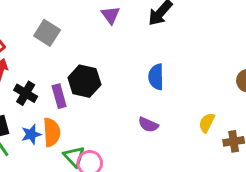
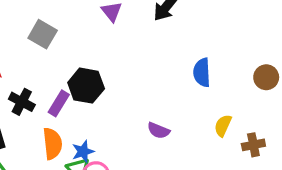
blue semicircle: (156, 77) -> (202, 73), moved
purple rectangle: (59, 96) -> (59, 103), turned 50
blue star: (31, 134) -> (83, 152), moved

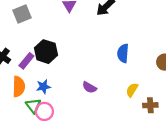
gray square: (43, 34) -> (22, 14), turned 30
blue star: (83, 152) -> (43, 87), moved

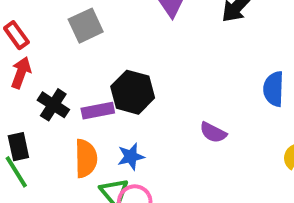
purple rectangle: (26, 61) -> (98, 111), turned 42
purple semicircle: (89, 87) -> (213, 132), moved

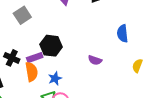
orange semicircle: (86, 158) -> (32, 72), moved

